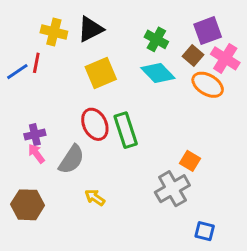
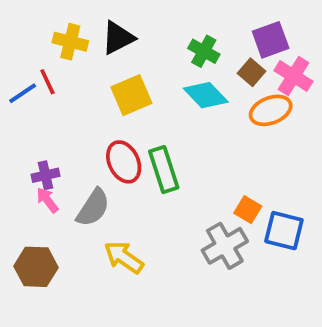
red line: (36, 63) -> (47, 82), turned -36
orange ellipse: (208, 85) -> (271, 110), turned -52
yellow arrow: (95, 197) -> (124, 257), size x1.5
blue square: (205, 231) -> (284, 231), moved, size x1.5

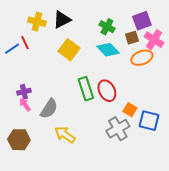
brown square: (252, 72) -> (132, 38), turned 32
yellow square: (131, 95) -> (69, 50), turned -30
red ellipse: (124, 162) -> (107, 91), moved

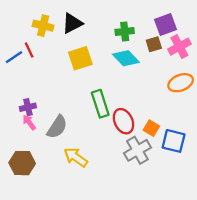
green cross: (107, 27) -> (125, 31), turned -35
pink cross: (154, 40) -> (179, 47), turned 30
yellow square: (69, 50) -> (80, 58), turned 35
orange ellipse: (142, 58) -> (181, 83), moved
red ellipse: (107, 91) -> (123, 121), moved

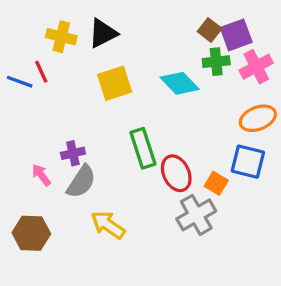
green cross: (125, 31) -> (216, 62), moved
brown square: (154, 44) -> (210, 30), moved, turned -35
blue line: (14, 57) -> (20, 82), turned 54
purple cross: (28, 107) -> (73, 153), moved
blue square: (174, 141) -> (248, 162), moved

